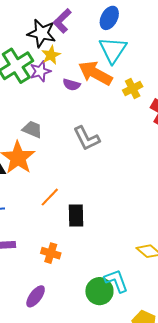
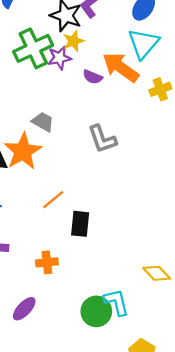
orange cross: (51, 253) -> (47, 262), turned -30

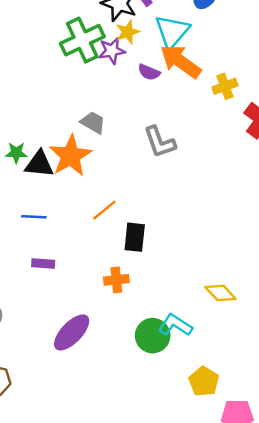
cyan triangle: (143, 44) -> (172, 31), moved
orange cross: (47, 262) -> (116, 280), moved
cyan L-shape: (116, 302) -> (175, 325), turned -44
purple ellipse: (24, 309) -> (72, 332), size x1.4

